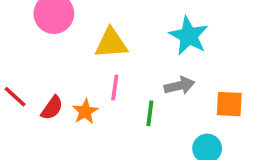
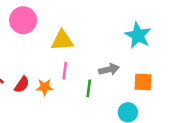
cyan star: (189, 36) -> (138, 35), moved
orange star: (85, 111) -> (45, 87), turned 30

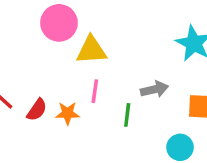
pink circle: (23, 20) -> (59, 23), moved

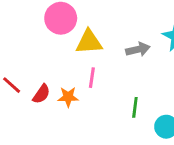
gray arrow: (154, 89) -> (138, 49), moved
green line: (127, 115) -> (135, 107), moved

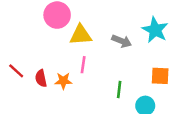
gray arrow: (138, 49) -> (122, 41), turned 36
red semicircle: (41, 94) -> (41, 78), turned 133

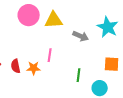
yellow triangle: (81, 35) -> (54, 20), moved

